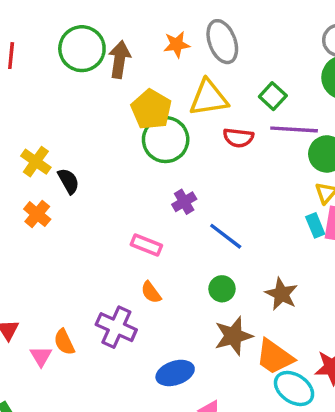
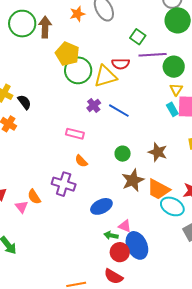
yellow triangle: (209, 98) -> (105, 76), moved
blue line: (226, 236) -> (119, 111), moved

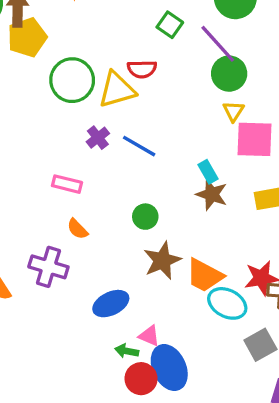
yellow pentagon: (67, 54) -> (27, 37), moved, turned 30
purple line: (153, 55) -> (218, 44), moved, turned 52
cyan rectangle: (172, 109) -> (208, 172), moved
brown star: (158, 152) -> (212, 194), moved

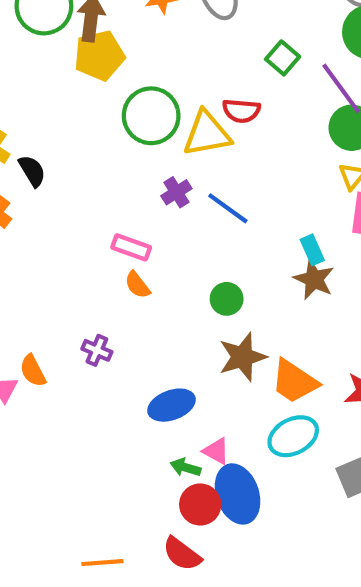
orange semicircle: (77, 229) -> (137, 285), moved
purple cross: (48, 267) -> (97, 350), size x0.6
cyan ellipse: (227, 303) -> (293, 436), moved, turned -60

